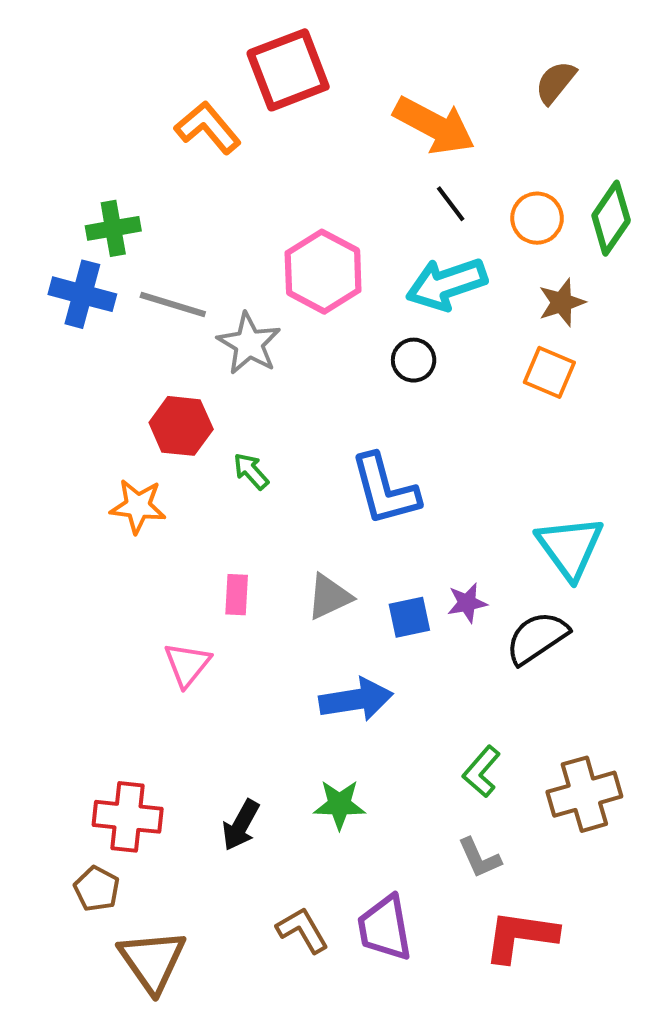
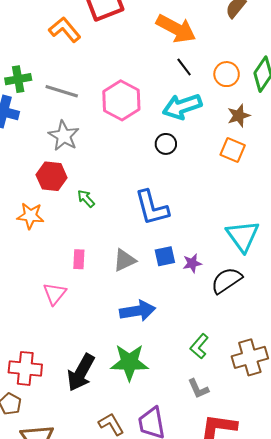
gray line: (173, 305) -> (62, 91), moved
gray star: (249, 344) -> (64, 136), moved
blue square: (409, 617) -> (165, 256), moved
green star: (339, 804) -> (129, 362), size x1.5
black arrow: (241, 825) -> (81, 373), size x1.5

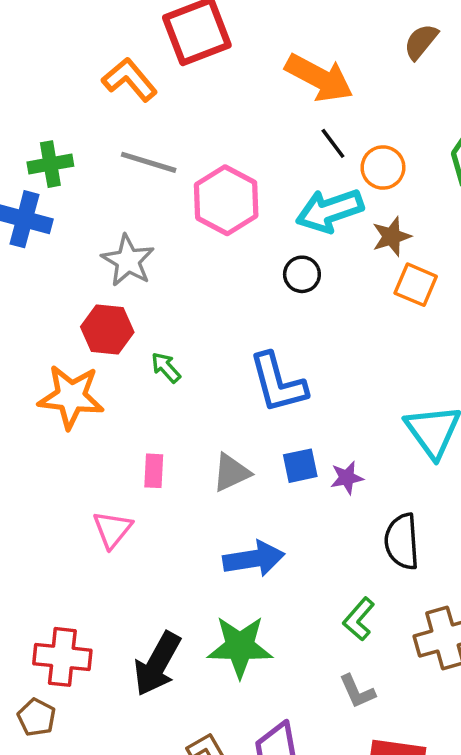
orange circle: (227, 74) -> (383, 167), moved
gray line: (62, 91) -> (149, 162), moved
brown star: (239, 116) -> (392, 236), moved
orange star: (30, 216) -> (71, 397), size x1.4
black semicircle: (227, 280) -> (402, 541), moved, turned -60

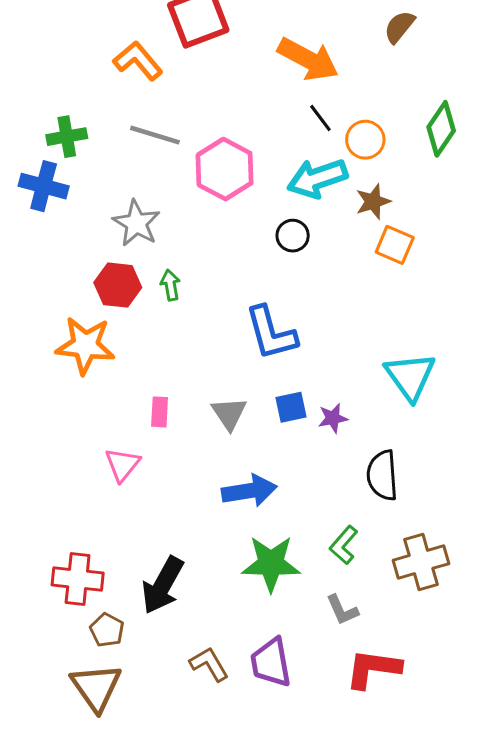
green arrow: (166, 367) -> (170, 285), moved, turned 32
gray triangle: (231, 473) -> (229, 413), turned -39
green star: (240, 647) -> (271, 564), moved
brown pentagon: (37, 717) -> (107, 630), moved

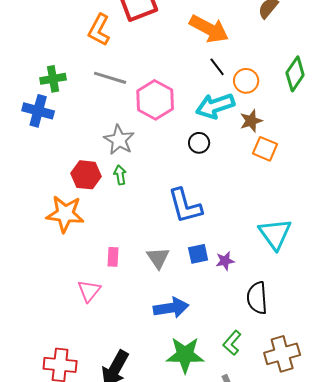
orange L-shape: (138, 61) -> (99, 30), turned -112
gray star: (136, 223) -> (119, 140), moved

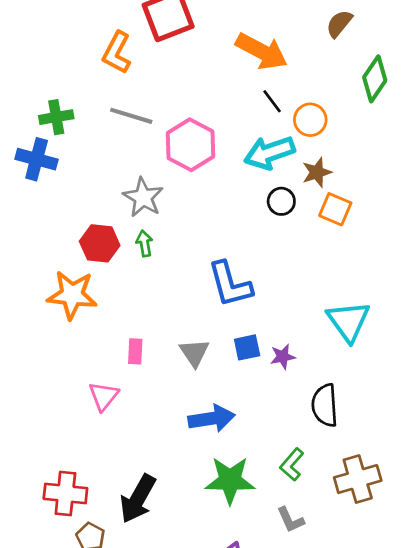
green diamond: (295, 74) -> (375, 79), moved
black circle: (199, 143) -> (281, 201), moved

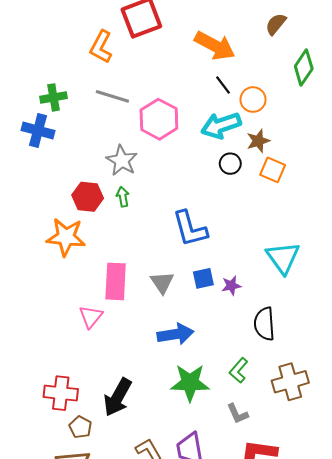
pink rectangle: (135, 351) -> (116, 281), size x1.8

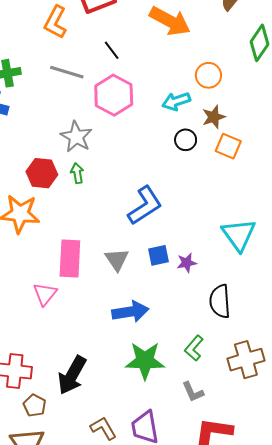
black line: (223, 85) -> (112, 50), moved
cyan arrow: (221, 125) -> (176, 101), size x0.7
blue L-shape: (190, 229) -> (145, 205), turned -108

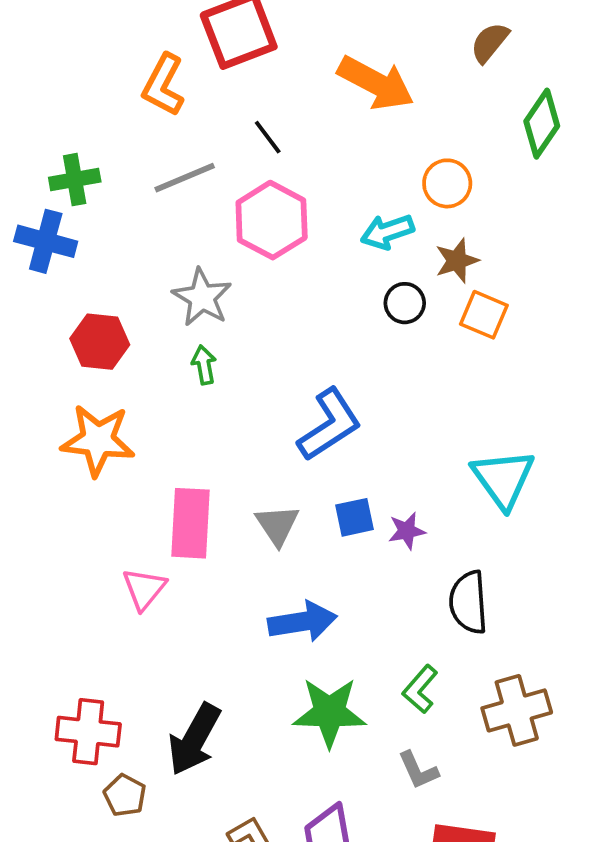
gray line: (67, 72) -> (185, 178), turned -40
red hexagon: (42, 173) -> (100, 342), moved

